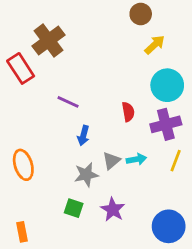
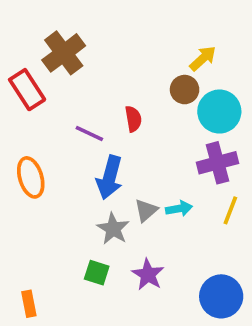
brown circle: (141, 14) -> (185, 90), moved
red semicircle: (128, 112) -> (133, 119), moved
blue arrow: (83, 136) -> (109, 177), size x1.6
orange ellipse: (23, 165) -> (31, 177), moved
gray star: (86, 175) -> (113, 229), turned -30

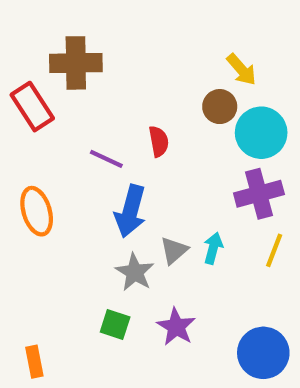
brown cross: (64, 53) -> (76, 63), turned 36
yellow arrow: (203, 58) -> (242, 69), turned 92
cyan arrow: (179, 209) -> (213, 248), turned -65

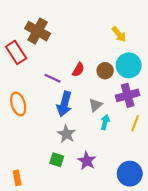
brown cross: (76, 63) -> (38, 31), turned 30
brown circle: (220, 107) -> (105, 71), moved
red semicircle: (159, 141) -> (78, 70), turned 40
gray triangle: (174, 250) -> (95, 105), moved

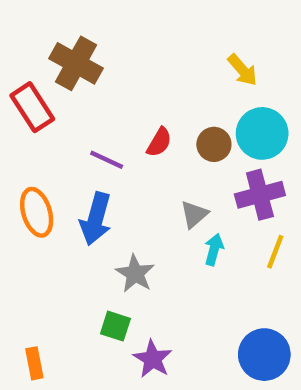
blue arrow: (64, 104) -> (96, 219), moved
purple star: (87, 161) -> (153, 359), moved

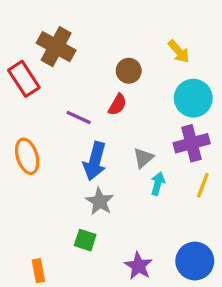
brown circle: (214, 144) -> (129, 71), moved
blue arrow: (96, 219) -> (95, 161), moved
purple star: (153, 359) -> (138, 266), moved
orange rectangle: (34, 363) -> (38, 271), moved

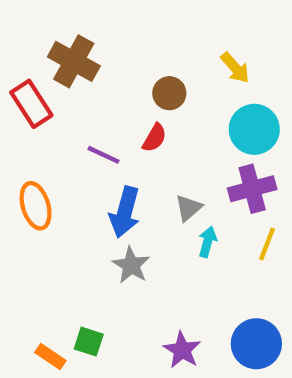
green square: (85, 240) -> (89, 342), moved
orange rectangle: (38, 271) -> (50, 356), turned -45

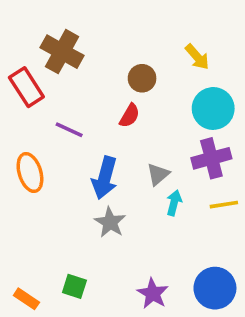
purple line: (103, 155) -> (69, 130), moved
yellow line: (267, 244) -> (224, 205), turned 60
orange rectangle: (50, 356) -> (26, 299), moved

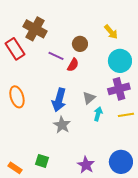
purple line: (69, 130) -> (56, 56), moved

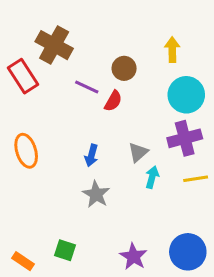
yellow arrow: (111, 32) -> (172, 50), turned -140
blue arrow: (59, 100) -> (91, 155), size x0.6

